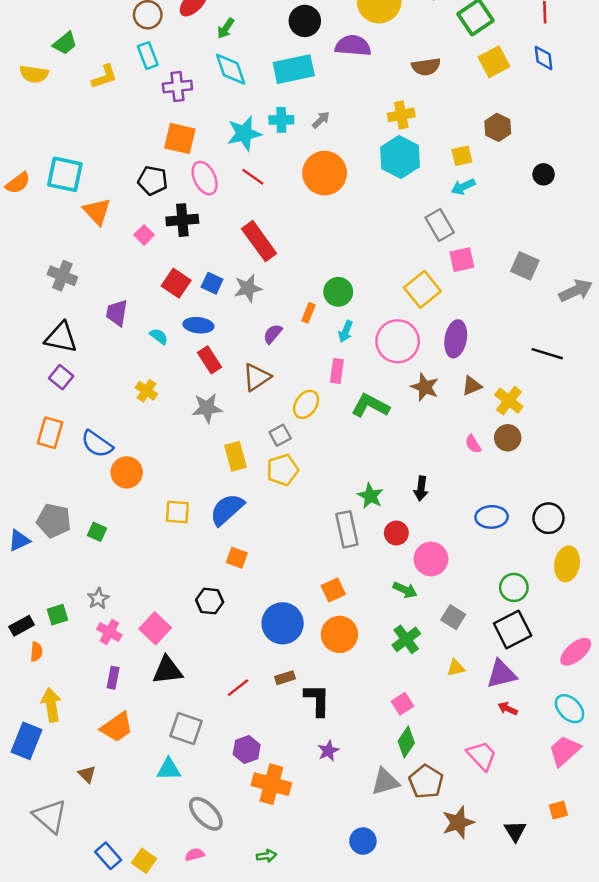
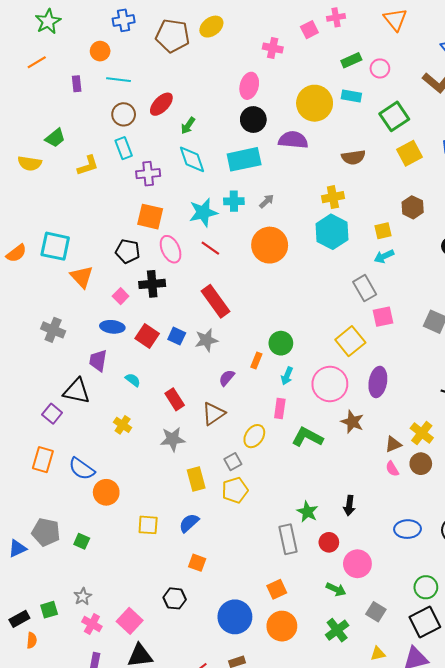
blue ellipse: (198, 325) -> (112, 327), moved
black triangle: (61, 338) -> (77, 391), moved
brown triangle: (472, 386) -> (393, 444), moved
blue semicircle: (227, 510) -> (189, 523), size x0.7

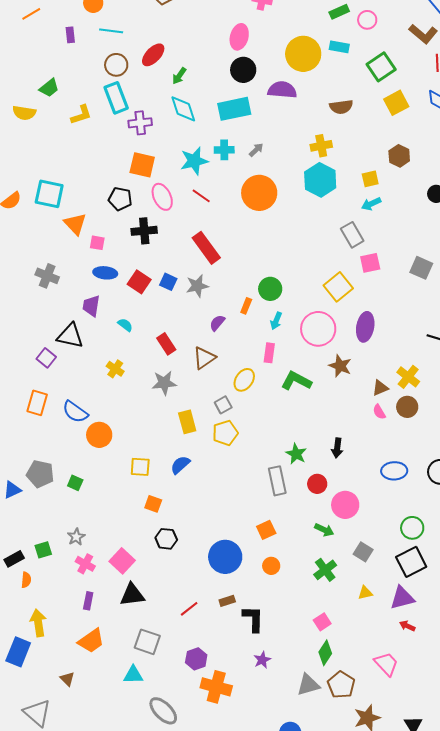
cyan rectangle: (124, 148) -> (116, 98), size x1.4
pink square: (121, 296) -> (97, 243), moved, turned -35
orange square: (197, 563) -> (153, 504), moved
orange circle: (282, 626) -> (271, 566), size x0.6

